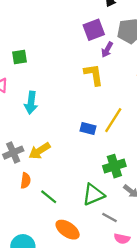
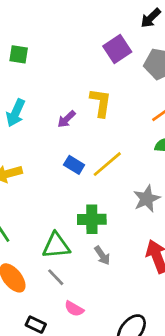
purple square: (94, 30) -> (117, 49), turned -30
purple arrow: (107, 50) -> (66, 119), moved
gray line: (109, 217) -> (56, 277), moved

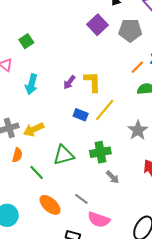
green square: (19, 54) -> (26, 41), turned -32
yellow L-shape: (101, 103) -> (92, 82), moved
green triangle: (56, 246) -> (64, 155), moved
pink semicircle: (74, 309) -> (99, 220), size x1.5

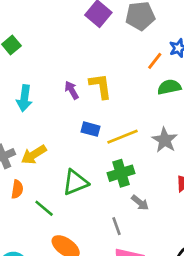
purple arrow: (69, 82) -> (72, 90), turned 120
yellow line: (105, 110) -> (123, 137), moved, turned 35
gray line: (81, 199) -> (116, 226), moved, turned 40

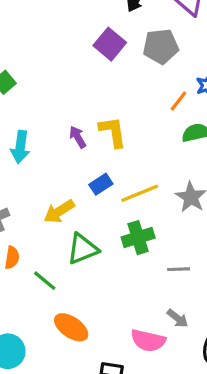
blue rectangle: (91, 129) -> (101, 184), turned -48
yellow arrow: (34, 155) -> (59, 211), moved
gray arrow: (140, 203) -> (178, 318), moved
gray line: (116, 226) -> (179, 269), moved, turned -72

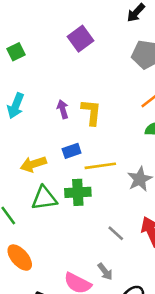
purple square: (110, 44) -> (81, 39), moved
green cross: (138, 238) -> (78, 192), moved
gray line: (179, 269) -> (116, 233), turned 30

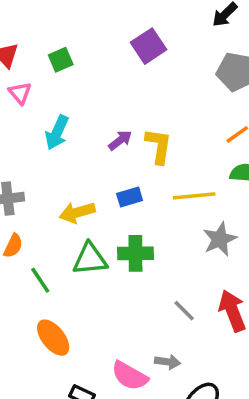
purple arrow: (63, 109) -> (120, 140), turned 66
yellow line: (100, 166) -> (194, 196), moved
gray arrow: (105, 272) -> (168, 362), turned -48

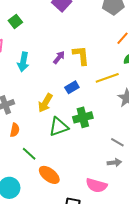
yellow arrow: (77, 212) -> (45, 103), turned -30
green line: (40, 280) -> (29, 154), moved
gray arrow: (168, 362) -> (114, 163), moved

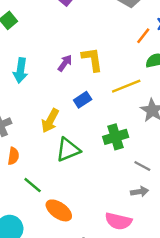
green cross: (83, 117) -> (116, 137), moved

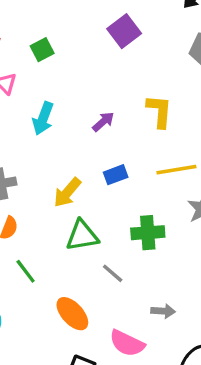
yellow L-shape: (92, 59) -> (159, 111), moved
gray line: (142, 166) -> (113, 273), moved
orange ellipse: (59, 210) -> (72, 314), moved

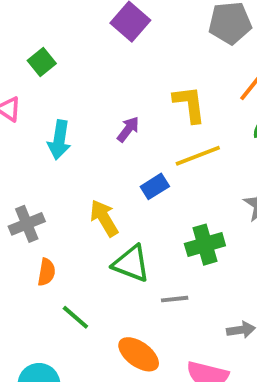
yellow line: (176, 170) -> (198, 156), moved
yellow arrow: (67, 192) -> (104, 218), turned 120
green triangle: (82, 236) -> (131, 264), turned 42
gray line: (113, 273) -> (175, 299), turned -35

